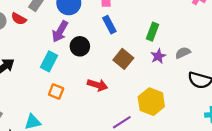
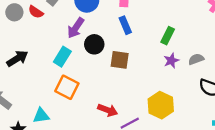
brown square: (123, 59) -> (120, 60), moved, turned -36
red arrow: (97, 85) -> (108, 110), moved
orange square: (56, 91) -> (67, 87), size x1.5

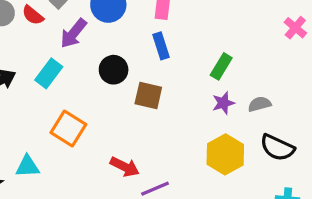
purple arrow: (76, 28) -> (73, 33), moved
cyan rectangle: (62, 57) -> (49, 73), moved
yellow hexagon: (161, 105) -> (225, 154), moved

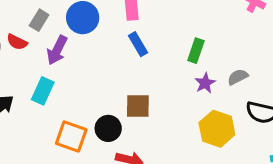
black circle: (114, 70) -> (108, 128), moved
brown square: (148, 95) -> (138, 106), moved

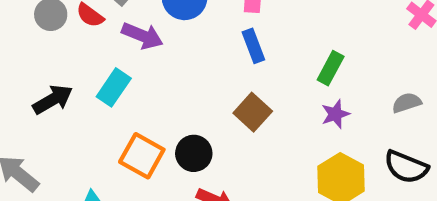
purple arrow: (57, 50) -> (142, 36), turned -104
gray semicircle: (238, 77) -> (407, 103), moved
brown square: (138, 106) -> (253, 112), moved, turned 32

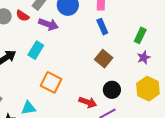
black circle: (194, 153) -> (112, 90), moved

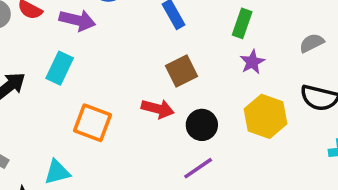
brown square: (104, 59) -> (182, 71), turned 30
red arrow: (88, 102) -> (158, 109), moved

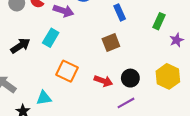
purple star: (252, 62) -> (177, 40), moved
brown square: (182, 71) -> (111, 43), moved
red arrow: (158, 109) -> (103, 81), moved

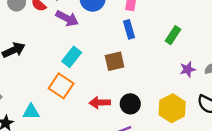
green rectangle: (159, 21) -> (173, 35), moved
cyan rectangle: (51, 38) -> (72, 57), moved
red arrow: (103, 81) -> (100, 103), turned 150

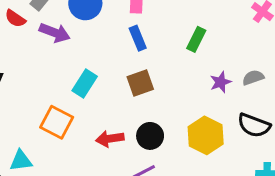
cyan rectangle: (72, 57) -> (85, 83), moved
brown square: (115, 61) -> (140, 83), moved

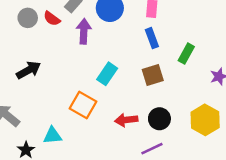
purple arrow: (55, 33) -> (84, 31), turned -110
green rectangle: (196, 39) -> (186, 54), moved

